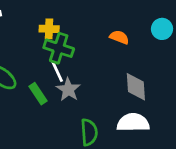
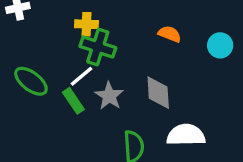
cyan circle: (162, 29) -> (220, 45), moved
white line: (57, 72) -> (82, 76), moved, turned 75
gray diamond: (136, 87) -> (158, 93), moved

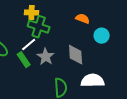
cyan circle: (220, 45) -> (102, 36), moved

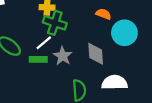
cyan circle: (102, 36) -> (124, 33), size x1.5
green rectangle: (24, 60) -> (38, 59), turned -56

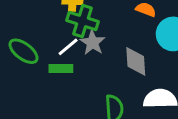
gray star: (63, 56) -> (93, 43), moved

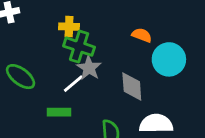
white line: (68, 47) -> (73, 84), moved
green rectangle: (61, 68) -> (59, 112), moved

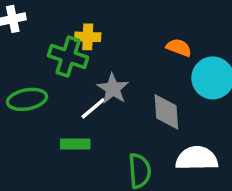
green cross: (79, 47) -> (68, 56), moved
green ellipse: (21, 77) -> (27, 99), turned -48

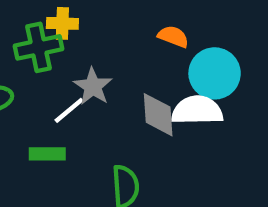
green cross: (68, 56) -> (39, 47), turned -30
white semicircle: (197, 158) -> (197, 110), moved

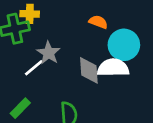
green rectangle: (47, 154) -> (20, 108), moved, turned -45

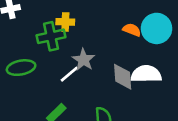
cyan circle: (124, 45) -> (157, 28), moved

